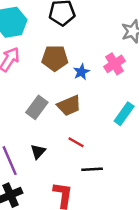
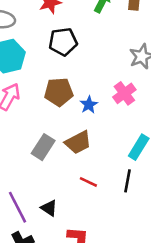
black triangle: (38, 152) -> (49, 208), moved, turned -35
black line: (92, 169) -> (128, 181), moved, turned -72

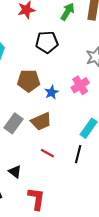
black pentagon: (63, 42) -> (47, 42), moved

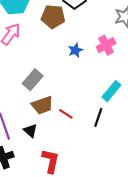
brown pentagon: (29, 81) -> (53, 17), moved
brown trapezoid: (41, 121) -> (42, 105), moved

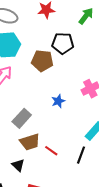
blue star: (75, 50) -> (58, 101), moved

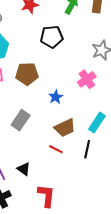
brown pentagon: (42, 61) -> (27, 74), moved
brown trapezoid: (30, 142) -> (65, 128), moved

